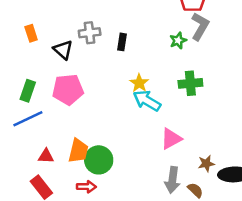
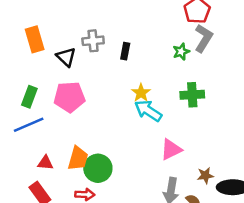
orange rectangle: (31, 33) -> (35, 39), size x1.5

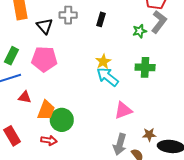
black rectangle: (125, 51) -> (101, 19), moved
red triangle: (45, 163) -> (25, 97), moved

